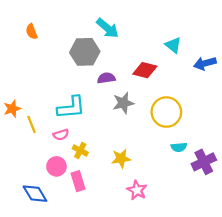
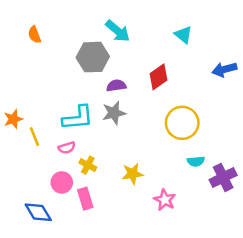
cyan triangle: (173, 45) -> (183, 35), moved
red diamond: (145, 70) -> (159, 77), turned -50
gray star: (123, 103) -> (114, 113), moved
pink star: (137, 190) -> (165, 200), moved

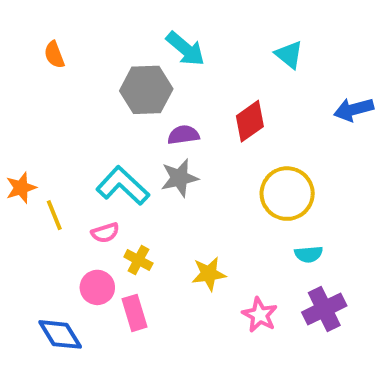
cyan L-shape: (78, 118) -> (123, 186), turned -132
purple cross: (223, 177) -> (324, 309), moved

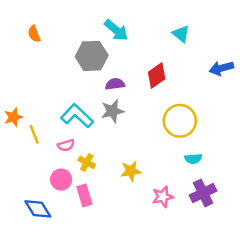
pink star: (260, 315) -> (163, 197), turned 30

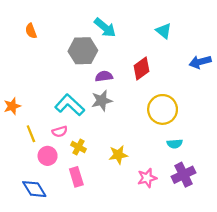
yellow line: (34, 134) -> (31, 134), moved
pink circle: (61, 180) -> (48, 156), moved

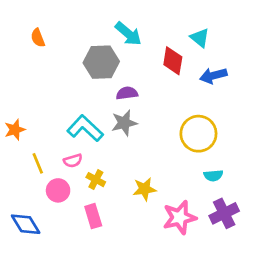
blue arrow: (200, 62) -> (213, 76), moved
red diamond: (142, 69) -> (173, 61), moved, turned -45
pink star: (147, 178) -> (180, 217), size x1.4
blue diamond: (34, 189) -> (26, 224), moved

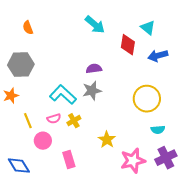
gray hexagon: (101, 62) -> (21, 65), moved
yellow cross: (96, 180) -> (74, 121), moved, turned 32
yellow star: (144, 189) -> (107, 140), turned -30

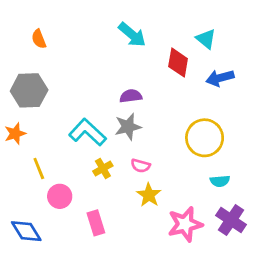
pink semicircle: (54, 119) -> (140, 166), moved, turned 32
purple cross: (166, 158) -> (231, 220), turned -30

